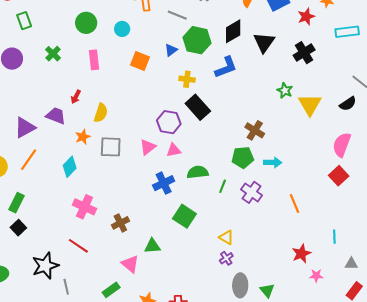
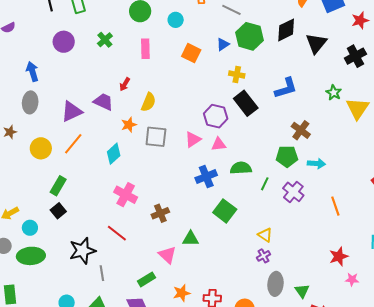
blue L-shape: (226, 67) -> (286, 88), moved

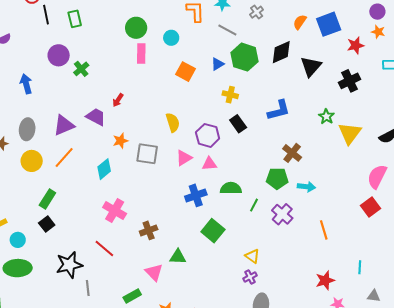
green cross: (105, 40) -> (81, 69), moved
pink rectangle: (145, 49) -> (141, 54), moved
gray ellipse: (30, 102) -> (27, 129), moved
yellow semicircle: (148, 102) -> (173, 122), moved, turned -42
black rectangle: (246, 103) -> (238, 124), size x0.7

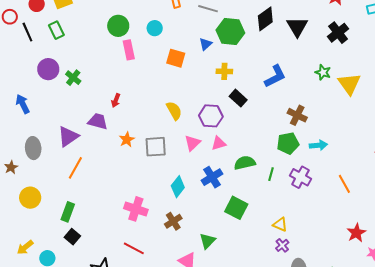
yellow circle: (32, 161) -> (30, 198), moved
cyan diamond: (104, 169) -> (178, 187), moved
green triangle: (178, 257) -> (207, 241), turned -36

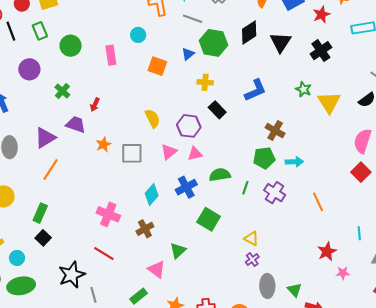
green circle: (118, 26) -> (71, 46), moved
green cross: (73, 78) -> (62, 91), moved

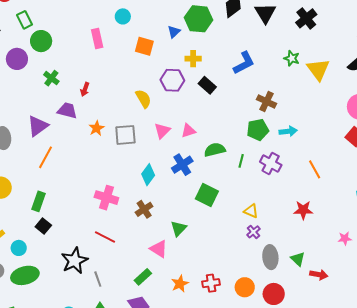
green circle: (71, 46) -> (41, 41), moved
purple hexagon: (189, 126) -> (172, 80), moved
red star: (327, 252) -> (303, 210), moved, turned 30

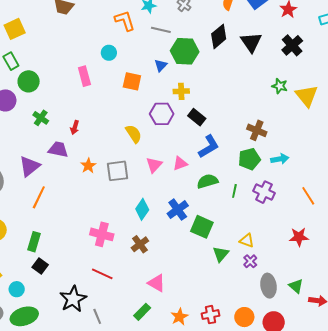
blue L-shape: (244, 63) -> (209, 147), moved
blue cross: (182, 165) -> (178, 210), moved
green triangle: (179, 228) -> (221, 254), moved

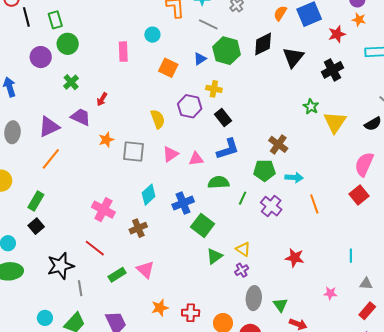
orange line: (308, 196) -> (314, 204), moved
green rectangle: (142, 312) -> (117, 275), moved

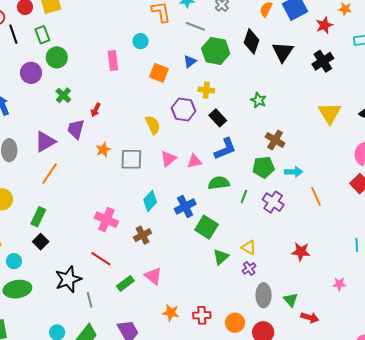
black diamond: (263, 44) -> (252, 41), turned -40
green star: (311, 107) -> (258, 100), moved
purple trapezoid: (81, 117) -> (76, 129), turned -95
orange star: (160, 308) -> (171, 313), turned 30

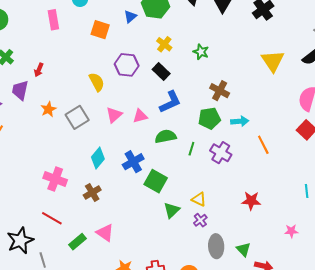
yellow cross: (206, 90) -> (164, 44), moved, turned 35
gray square: (131, 159) -> (77, 117), turned -30

